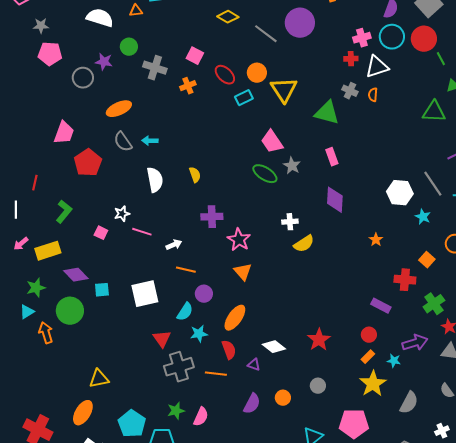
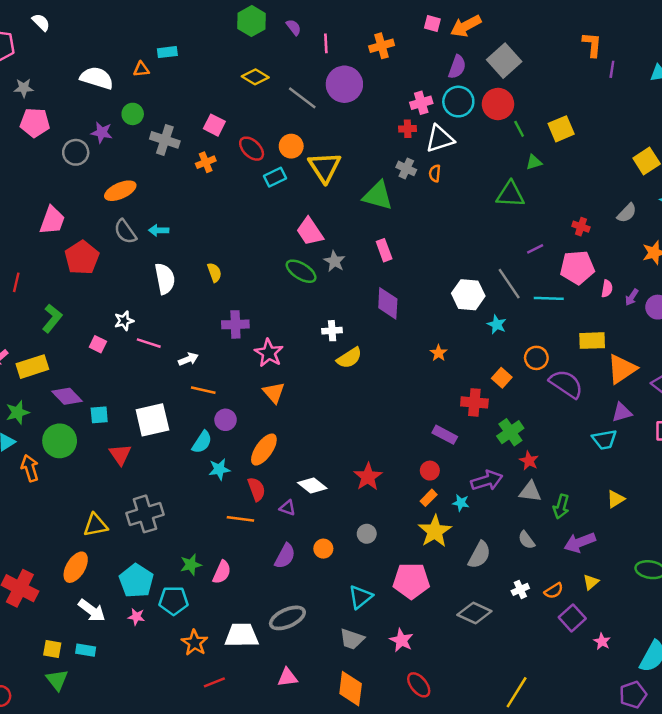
red triangle: (162, 339) -> (120, 454), moved
gray cross: (179, 367) -> (145, 514), moved

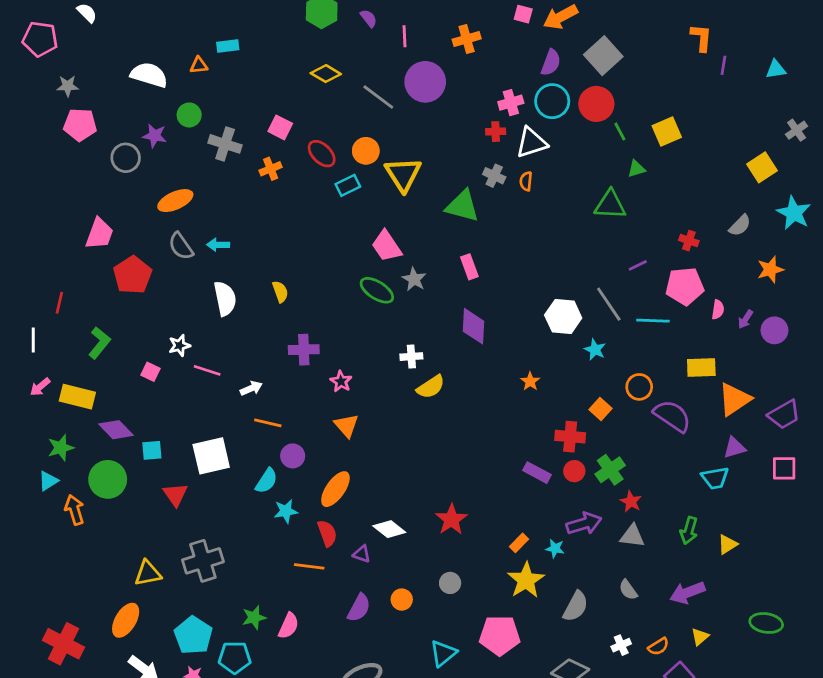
pink star: (269, 353) -> (341, 381), size x0.7
yellow rectangle: (32, 367) -> (77, 397), turned 32
red circle: (430, 471) -> (574, 471), moved
green arrow: (561, 506) -> (689, 530), moved

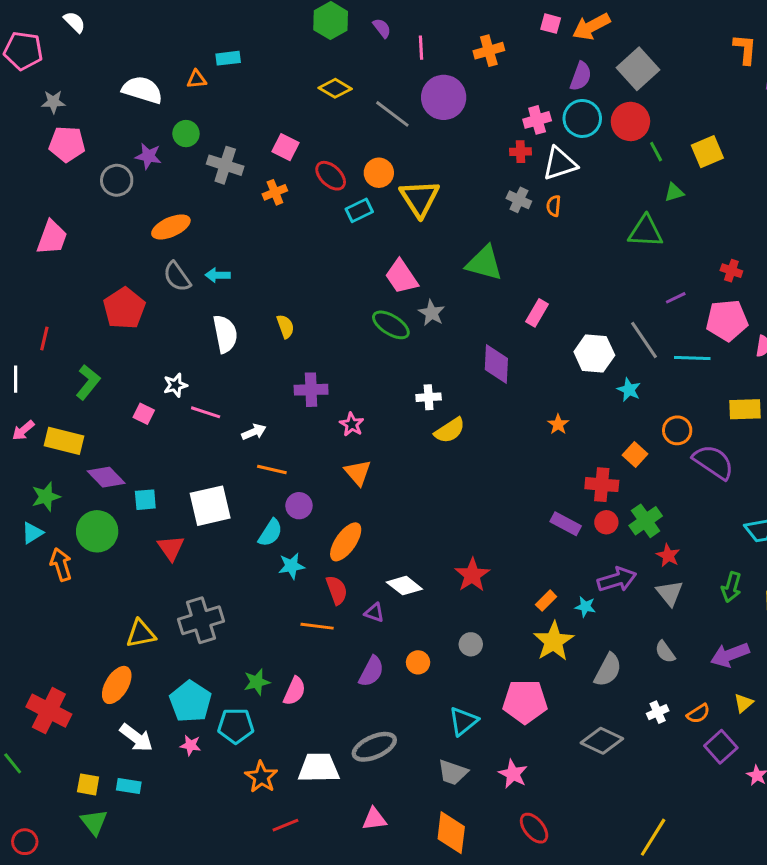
green triangle: (462, 206) -> (484, 263), moved
pink trapezoid: (99, 234) -> (52, 238), moved
pink rectangle: (469, 267) -> (537, 313), moved, turned 50
gray triangle: (632, 536) -> (670, 593), turned 44

